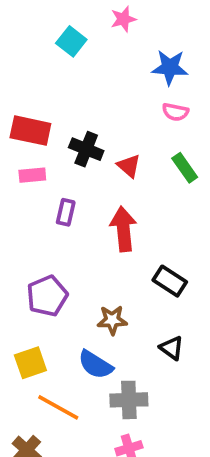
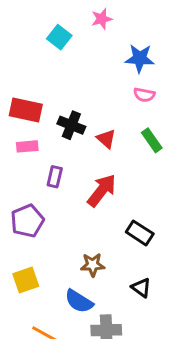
red arrow: (123, 229) -> (102, 190), turned 44
purple pentagon: (47, 296) -> (27, 221), moved
yellow square: (30, 363) -> (26, 280), moved

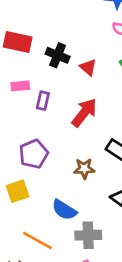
pink rectangle: (27, 146) -> (20, 86), moved
purple pentagon: (27, 221) -> (34, 154), moved
brown star: (93, 265) -> (84, 169), moved

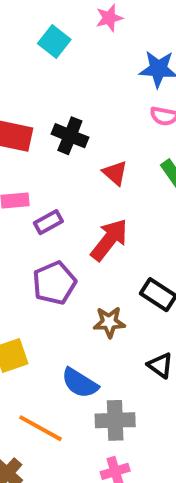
black cross: (58, 55) -> (70, 136), moved
purple rectangle: (43, 101) -> (48, 222), turned 48
purple pentagon: (34, 154) -> (54, 283), moved

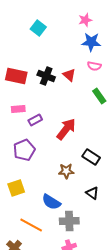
pink star: (109, 18) -> (85, 20), moved
red triangle: (115, 173) -> (69, 75), moved
purple pentagon: (54, 283) -> (24, 150), moved

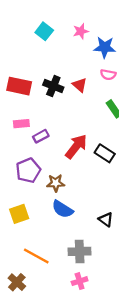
pink star: (85, 20) -> (81, 31), moved
black rectangle: (91, 157) -> (105, 153), moved
brown star: (66, 171) -> (56, 183), moved
blue semicircle: (51, 202) -> (62, 209), moved

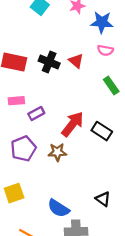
brown star: (56, 183) -> (57, 152), moved
blue semicircle: (62, 209) -> (59, 208), moved

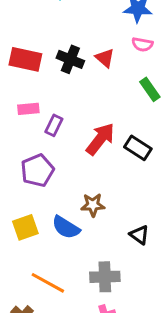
purple rectangle: (36, 114) -> (54, 125), turned -35
brown star: (57, 152) -> (93, 205), moved
blue semicircle: (59, 208) -> (66, 227), moved

